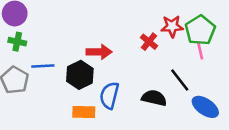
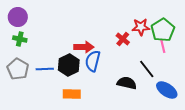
blue line: (43, 66) -> (45, 69), moved
blue semicircle: (109, 95) -> (93, 61), moved

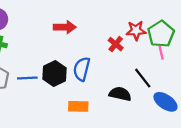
red arrow: (84, 47) -> (65, 27), moved
orange rectangle: (72, 94) -> (78, 106), moved

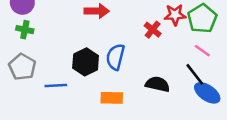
pink line: (161, 52) -> (202, 51), moved, turned -42
blue line: (27, 78) -> (56, 85), moved
black line: (143, 78) -> (195, 74), moved

